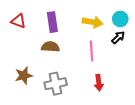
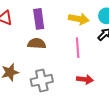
red arrow: (99, 83) -> (85, 79), turned -77

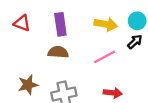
pink line: (78, 48) -> (105, 57), turned 66

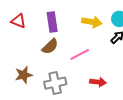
brown semicircle: (58, 52) -> (50, 46), turned 132
pink line: (105, 57) -> (80, 55), moved

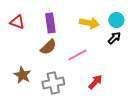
brown star: (24, 75) -> (22, 75), turned -30
red arrow: (98, 82) -> (95, 82), turned -56

